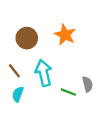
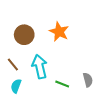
gray semicircle: (87, 84) -> (88, 80), moved

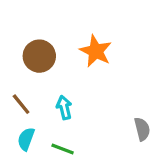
cyan arrow: (40, 67) -> (64, 107), size x0.6
green line: (62, 84) -> (63, 149), moved

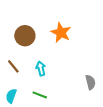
cyan semicircle: (26, 139) -> (11, 96), moved

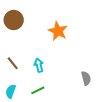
brown circle: (25, 36) -> (14, 20), moved
green line: (40, 95) -> (38, 90), turned -48

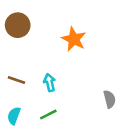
brown line: (13, 63) -> (16, 80), turned -32

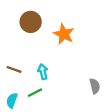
brown circle: (18, 25) -> (31, 22), moved
green line: (48, 114) -> (35, 93), moved

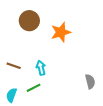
orange star: (64, 34) -> (61, 32), turned 30

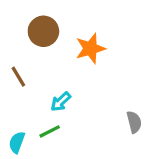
brown line: (14, 66) -> (18, 77), moved, turned 40
cyan arrow: (41, 68) -> (61, 102), turned -120

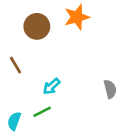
orange star: (90, 48) -> (77, 17), moved
gray semicircle: (134, 122) -> (110, 89), moved

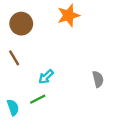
brown circle: (37, 26) -> (21, 24), moved
cyan semicircle: (14, 121) -> (13, 107), turned 140

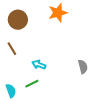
cyan arrow: (46, 77) -> (39, 65), turned 64

